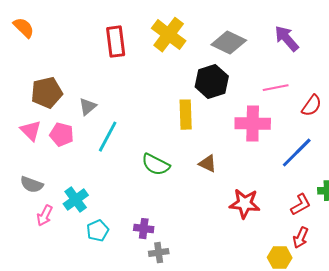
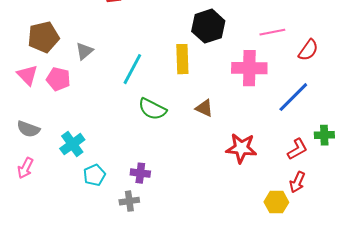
cyan line: (108, 137) -> (132, 69), moved
pink arrow: (45, 216) -> (25, 168), moved
gray cross: (159, 253) -> (129, 201), moved

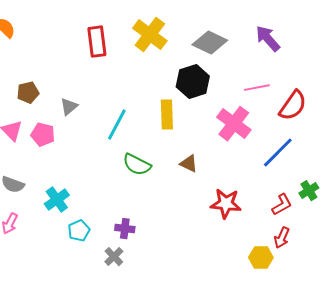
brown pentagon: (43, 37) -> (28, 93), size x0.7
red semicircle: (308, 50) -> (293, 106), size x1.4
pink cross: (249, 68) -> (234, 124), turned 36
green cross: (324, 135) -> (309, 191), turned -30
gray cross: (129, 201) -> (114, 257), turned -36

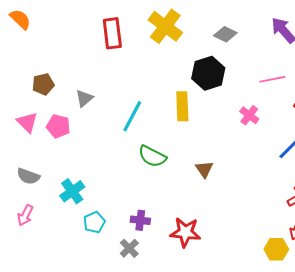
gray diamond: (210, 43) -> (225, 34), size x0.7
pink cross: (234, 124) -> (249, 115), size x0.6
brown triangle: (189, 164) -> (204, 169), moved, turned 30
red star: (226, 204) -> (185, 232), moved

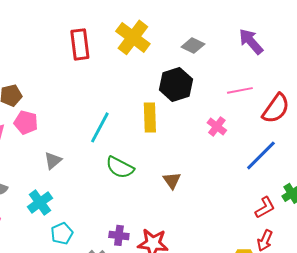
gray triangle: (84, 98) -> (53, 160), moved
pink pentagon: (58, 126) -> (26, 122), moved
purple cross: (140, 220) -> (119, 235), moved

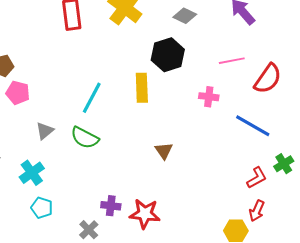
pink cross: (217, 126) -> (209, 97), turned -30
blue line: (261, 155) -> (253, 126), turned 75
green semicircle: (120, 167) -> (85, 138), moved
cyan pentagon: (62, 233) -> (42, 208), moved, turned -30

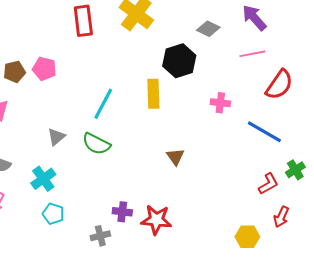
gray diamond: (185, 16) -> (208, 29), moved
pink line: (232, 61) -> (252, 54), moved
pink pentagon: (18, 93) -> (44, 69), moved
red arrow: (257, 211) -> (281, 217), moved
gray cross: (89, 230) -> (100, 236), turned 30

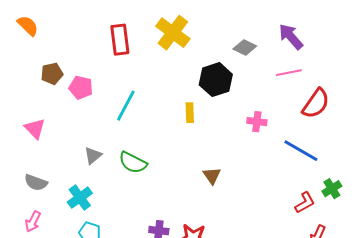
brown pentagon: (14, 72) -> (52, 74), moved
yellow rectangle: (153, 94) -> (190, 113), size x0.7
cyan line: (103, 104) -> (126, 106), moved

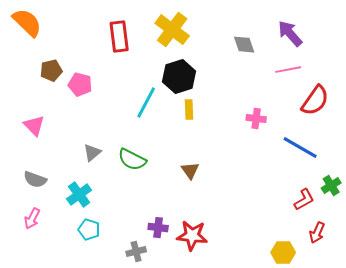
orange semicircle: (28, 26) -> (27, 23), size x1.4
gray diamond: (245, 48) -> (244, 45), turned 45
black hexagon: (216, 80) -> (179, 77), moved
cyan line: (126, 106) -> (146, 103), moved
brown triangle: (212, 176) -> (190, 171), moved

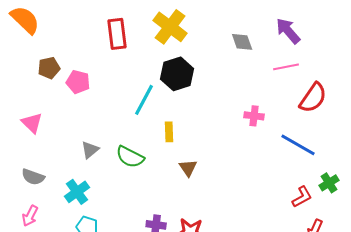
yellow rectangle: (189, 110) -> (169, 132), moved

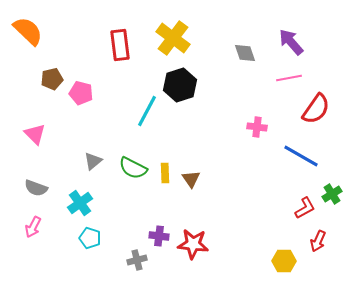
yellow rectangle: (169, 132) -> (165, 173), moved

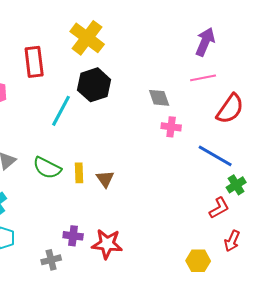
purple arrow: (291, 42) -> (205, 42), turned 64
red rectangle: (120, 45) -> (34, 62), moved
gray diamond: (245, 53) -> (159, 98), moved
green cross: (332, 194) -> (236, 185), moved

